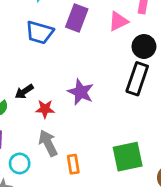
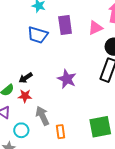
purple rectangle: (77, 18) -> (65, 25), turned -30
red star: (45, 109) -> (25, 96), moved

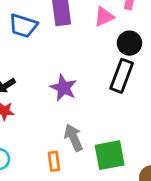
gray arrow: (42, 116) -> (74, 138), moved

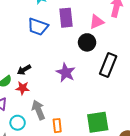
black circle: (129, 43) -> (87, 42), moved
gray arrow: (74, 138) -> (38, 110), moved

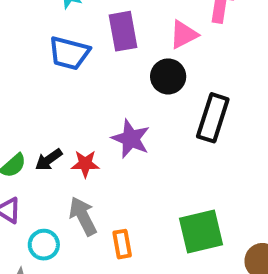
black arrow: (24, 70) -> (49, 160), moved
red star: (23, 88) -> (85, 164), moved

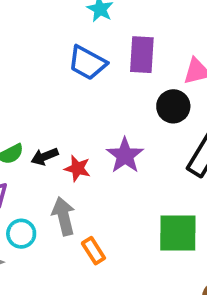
green square: (201, 232) -> (178, 233), moved
orange rectangle: (122, 244) -> (93, 251), turned -36

